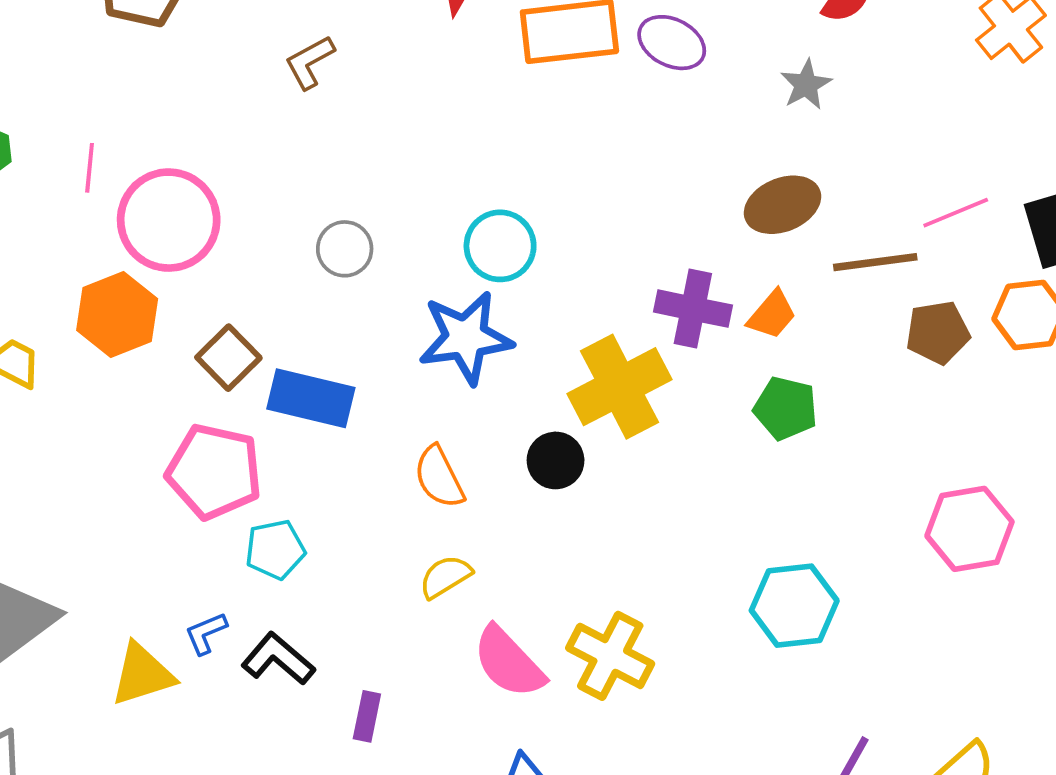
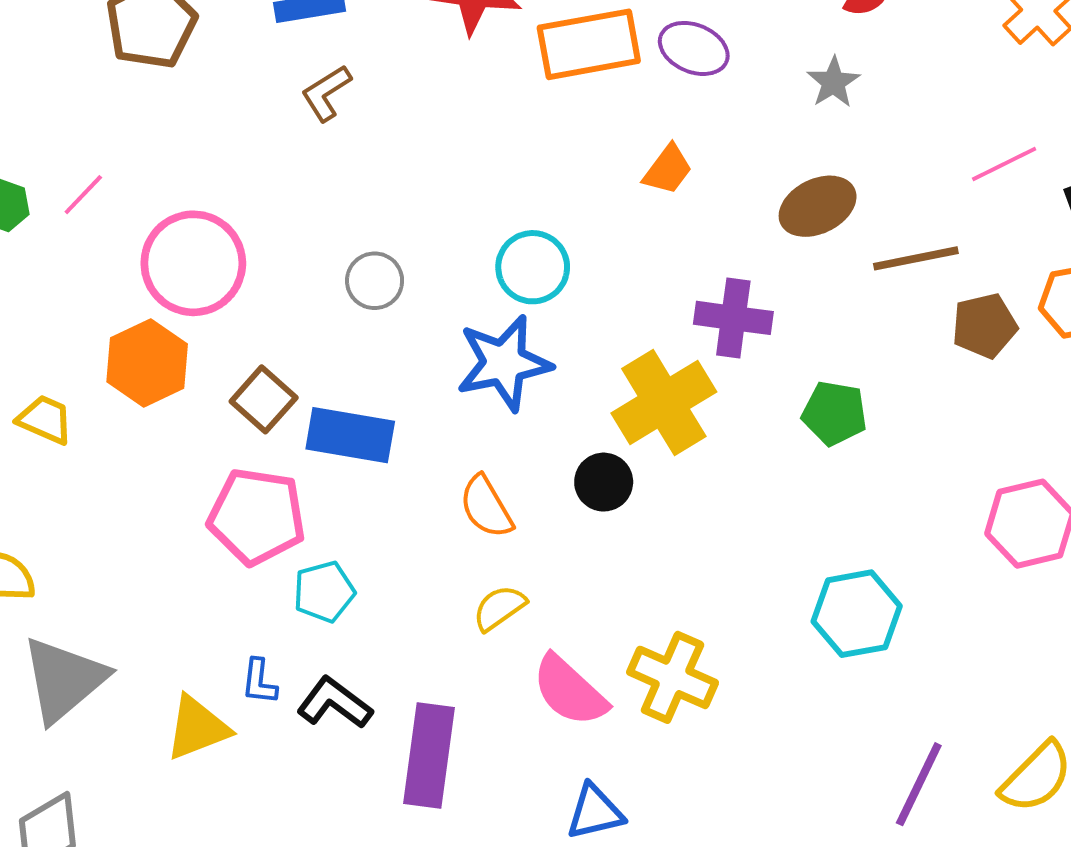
pink line: (90, 168) -> (83, 195), moved, turned 42
pink line: (956, 213) -> (1004, 164), moved
orange trapezoid: (772, 315) -> (668, 170), moved
blue L-shape: (206, 633) -> (259, 682), turned -57
purple rectangle: (367, 716) -> (429, 756), size x2.0

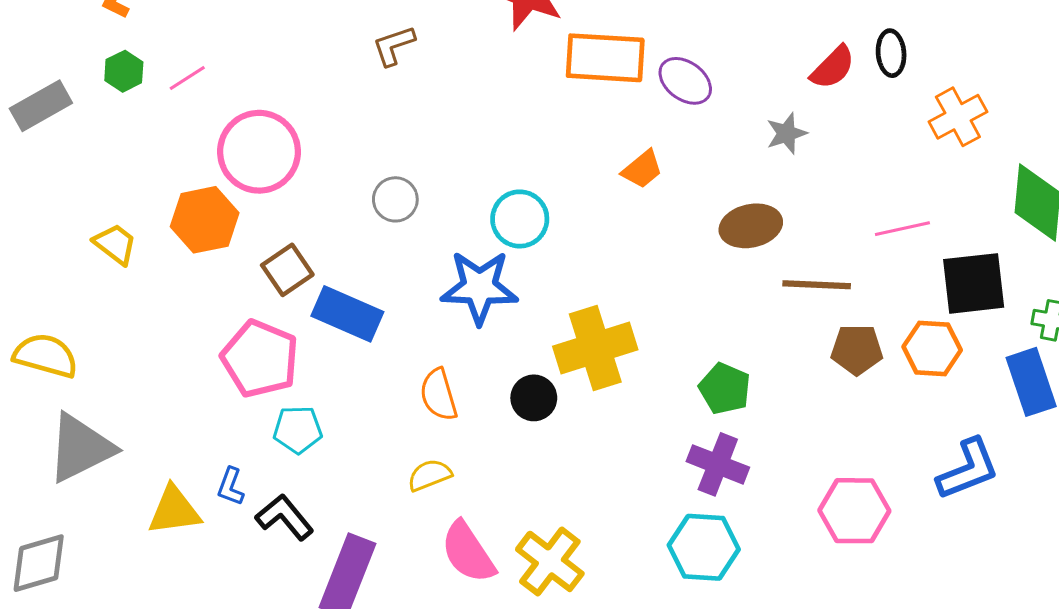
purple cross: (733, 318) -> (718, 464), moved

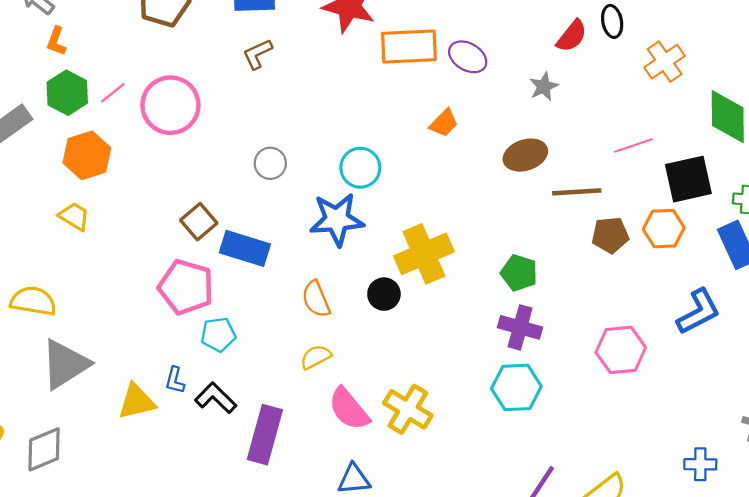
green hexagon: (124, 71) -> (67, 93), size x1.5
pink circle: (259, 152) -> (170, 105), moved
orange hexagon: (205, 220) -> (87, 155), moved

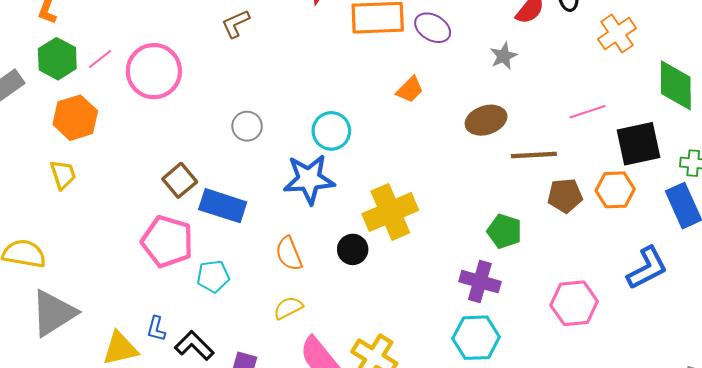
yellow trapezoid: (74, 216) -> (63, 175), turned 40
green pentagon: (519, 273) -> (504, 231), moved
cyan pentagon: (218, 335) -> (213, 276), moved

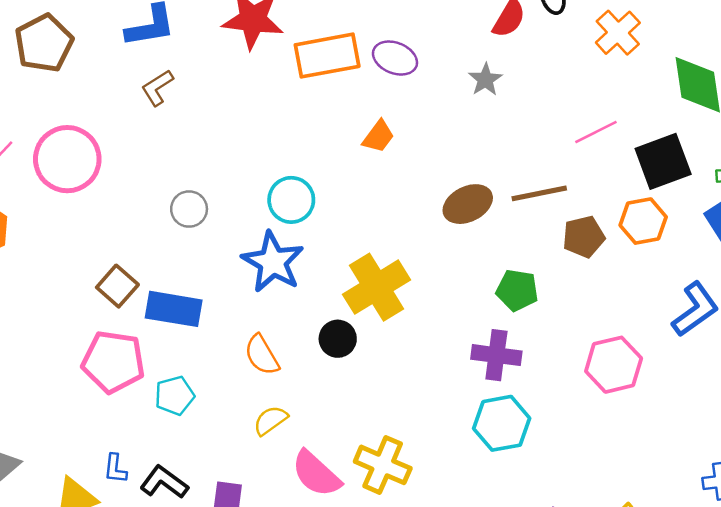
brown ellipse: (486, 120) -> (468, 204), moved
blue star: (309, 179) -> (273, 262), turned -30

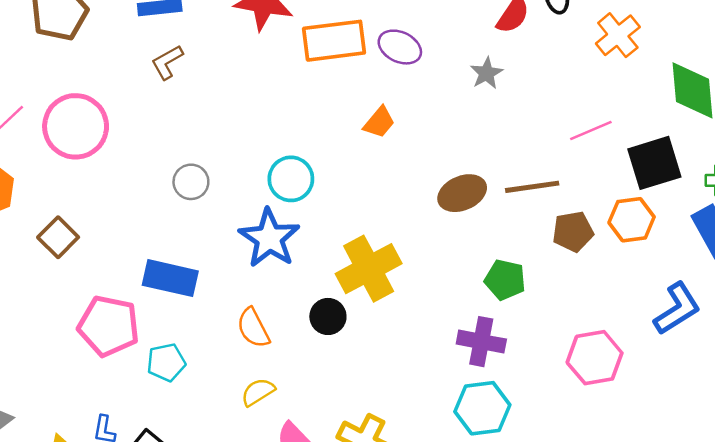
brown square: (117, 286) -> (58, 237), moved

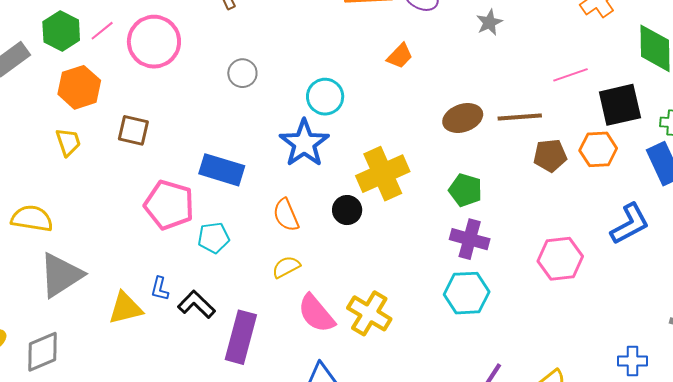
gray circle: (191, 182) -> (242, 73), moved
brown square: (58, 237) -> (133, 130), turned -36
green pentagon: (505, 280) -> (465, 190), moved

